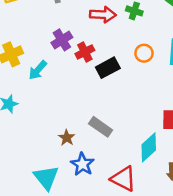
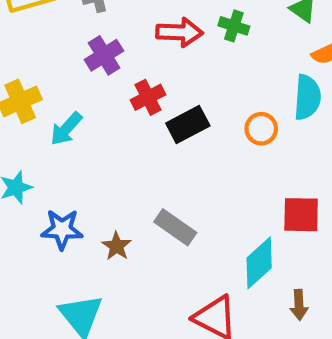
purple cross: (62, 40) -> (104, 55), moved
orange circle: (144, 53) -> (261, 129), moved
blue star: (82, 164) -> (62, 229), moved, turned -30

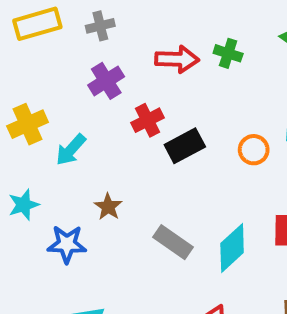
brown star: (117, 246) -> (108, 207), moved
cyan diamond: (259, 263) -> (232, 248), moved

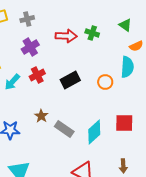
red cross: (147, 120) -> (37, 75), moved
brown star: (108, 207) -> (41, 116), moved

